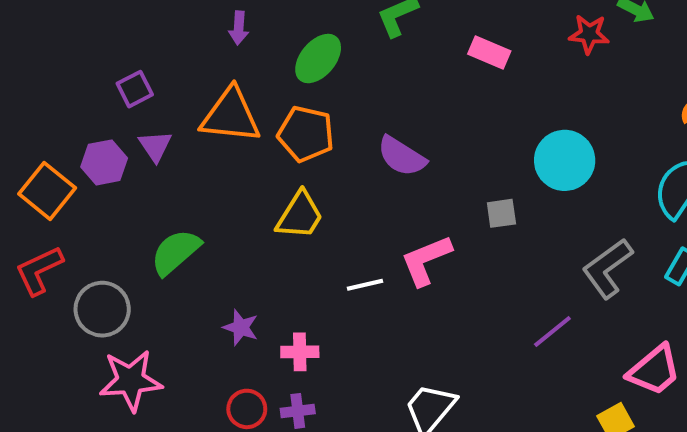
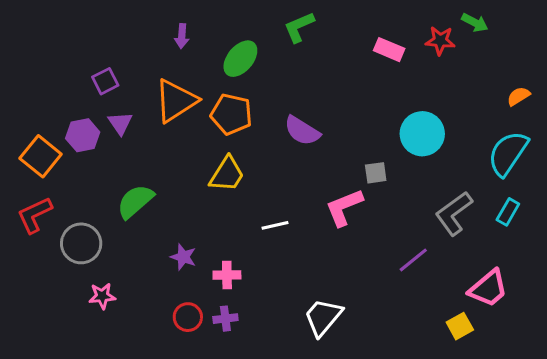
pink rectangle: (489, 52) -> (389, 50), moved
orange triangle: (230, 116) -> (176, 101), turned -39
pink L-shape: (426, 260) -> (344, 207), moved
pink star: (131, 380) -> (102, 296), size x0.6

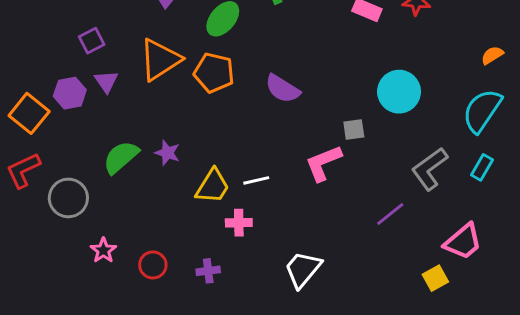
yellow trapezoid: (227, 174) -> (213, 186), moved
purple star: (183, 257) -> (167, 153), moved
pink cross: (227, 275) -> (239, 223), moved
pink star: (102, 296) -> (103, 250), moved, turned -30
red circle: (188, 317) -> (153, 265), moved

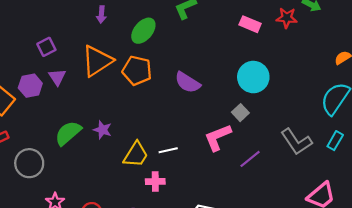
cyan circle: (399, 92) -> (253, 77), moved
gray square: (354, 129) -> (240, 113), turned -35
gray L-shape: (430, 169) -> (296, 142), turned -88
purple line: (390, 214) -> (250, 159), moved

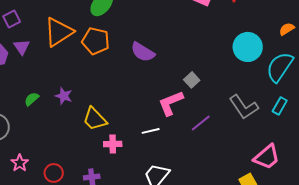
cyan circle: (253, 77) -> (248, 47), moved
green semicircle: (68, 133) -> (32, 99), size x0.6
white line: (168, 150) -> (151, 131), moved
yellow trapezoid: (136, 155) -> (95, 119), turned 104

